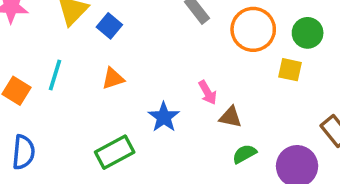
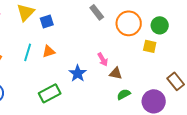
blue square: (109, 26) -> (47, 21), turned 32
cyan line: (55, 75) -> (28, 52), moved

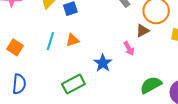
brown triangle: (116, 73) -> (143, 31), moved, turned -40
green semicircle: (124, 94) -> (151, 85), size x1.5

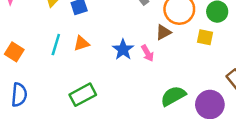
blue star: (103, 63) -> (123, 49), moved

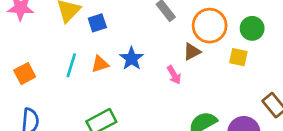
blue star: (123, 49) -> (132, 58), moved
orange square: (14, 52) -> (25, 74), turned 30

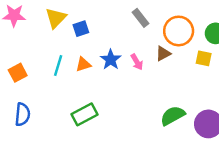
pink arrow: (174, 75) -> (137, 62), moved

